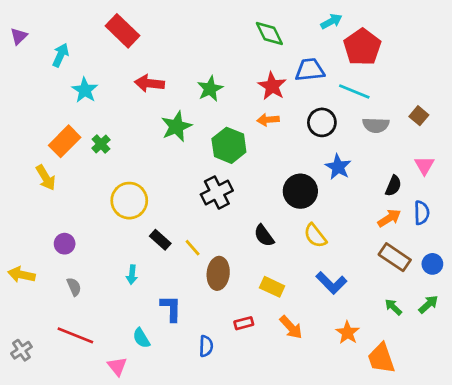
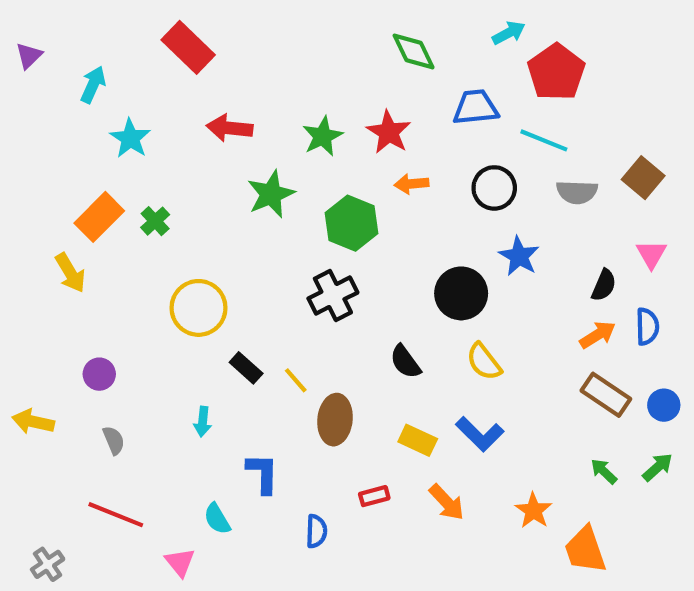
red star: (272, 86) -> (389, 132), moved
brown square: (419, 116) -> (643, 178), size x1.4
blue L-shape: (331, 283) -> (480, 434), moved
gray cross: (21, 350) -> (48, 564), moved

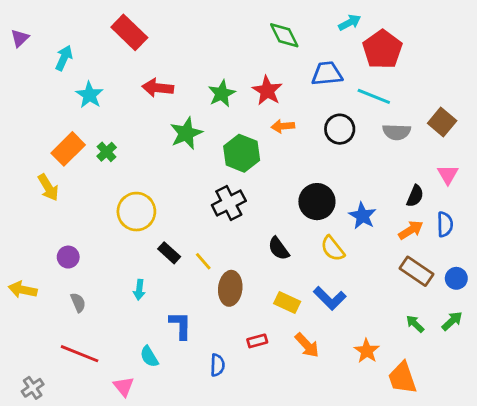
blue star: (519, 256) -> (362, 216), moved

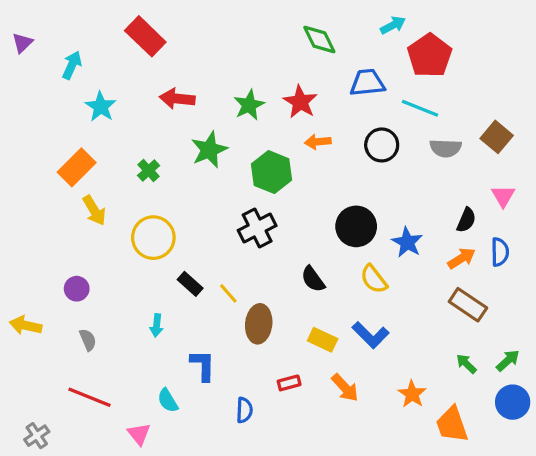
green cross: (107, 152) -> (149, 171), moved
yellow arrow: (48, 187) -> (94, 210), moved
blue circle: (456, 278) -> (513, 402), moved, size x1.4

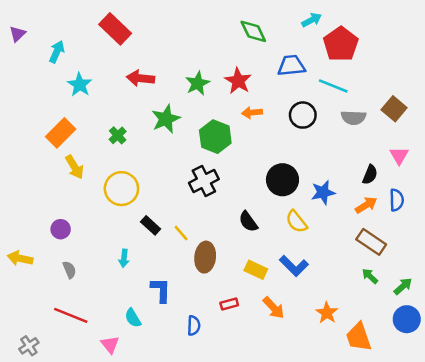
blue star: (407, 242) -> (323, 192), turned 30
green arrow: (466, 364) -> (370, 276), moved

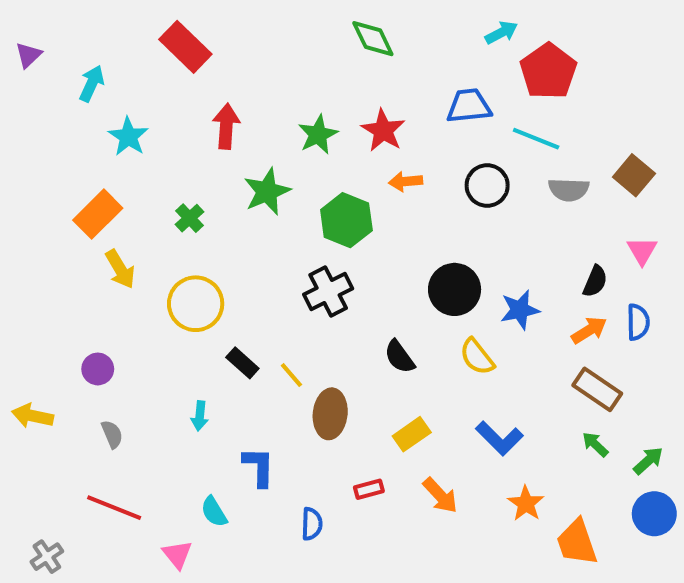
green diamond: (253, 31) -> (373, 39), moved
red arrow: (140, 78) -> (226, 126), turned 88
blue L-shape: (294, 266) -> (499, 438), moved
yellow rectangle: (256, 270) -> (412, 434), turned -60

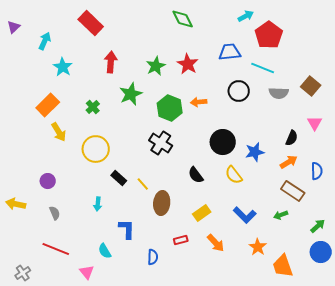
orange arrow: (406, 181) -> (199, 102), moved
black cross: (328, 292) -> (161, 143), turned -30
blue semicircle: (638, 322) -> (317, 171), moved
green arrow: (595, 444) -> (281, 215), moved, turned -64

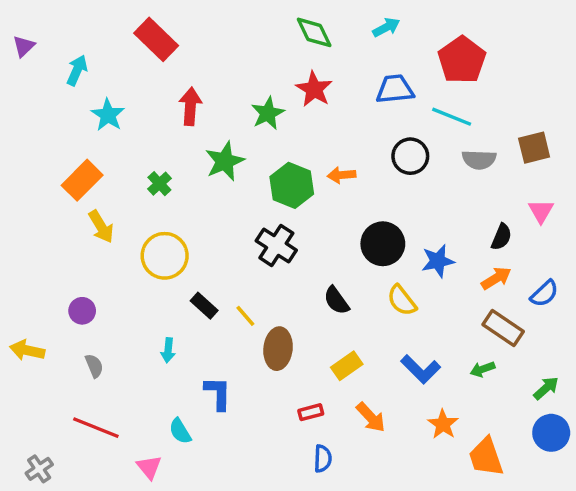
cyan arrow: (246, 16) -> (386, 27), moved
red star: (188, 64) -> (314, 89), moved
brown square: (311, 86) -> (534, 148), turned 36
blue semicircle: (317, 171) -> (544, 294), turned 48
blue semicircle: (153, 257) -> (323, 459), moved

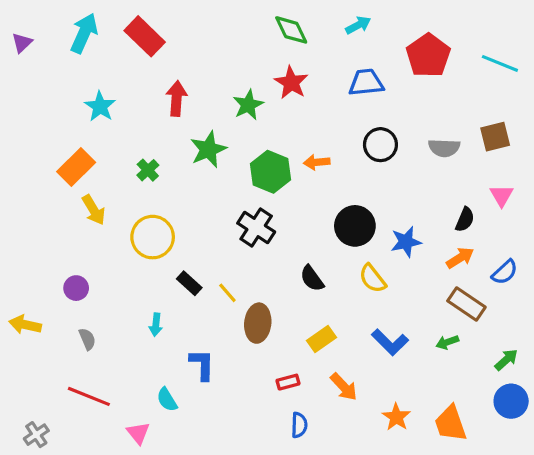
cyan arrow: (77, 70) -> (84, 33), moved, size x1.4
cyan line: (452, 117) -> (500, 63), moved
orange star: (443, 424) -> (396, 417), moved

